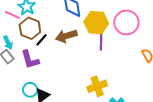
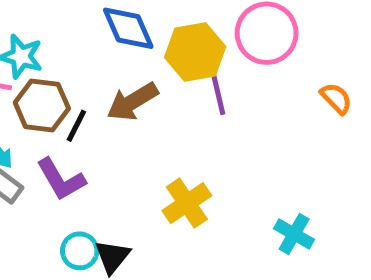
yellow cross: (97, 86) -> (187, 203), moved

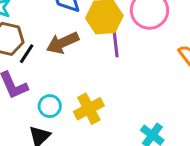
cyan circle: (80, 251) -> (50, 106), moved

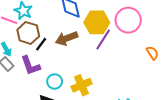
purple line: (115, 41) -> (103, 39), turned 35

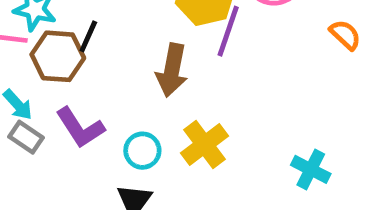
brown arrow: (67, 38) -> (172, 70), moved, turned -45
black line: (41, 44) -> (88, 36), moved

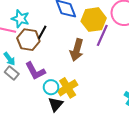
yellow cross: (204, 145) -> (68, 88), moved
cyan circle: (142, 151) -> (51, 87), moved

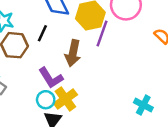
black line: (42, 32) -> (42, 33), moved
purple L-shape: (35, 71) -> (51, 78), moved

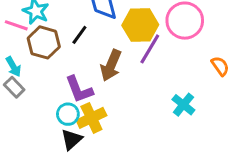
cyan cross: (143, 105) -> (183, 105), moved

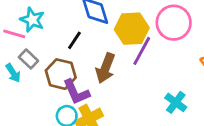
brown hexagon: (44, 42) -> (61, 74), moved
gray rectangle: (14, 87) -> (28, 59), moved

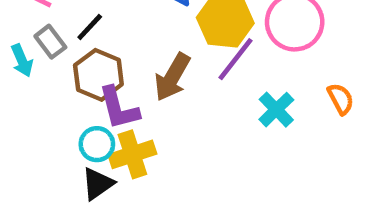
black line: (74, 40) -> (90, 27), moved
cyan cross: (176, 102) -> (276, 110), moved

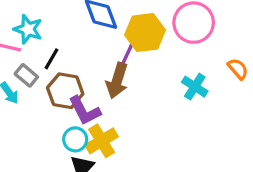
purple line: (235, 59) -> (127, 55), moved

